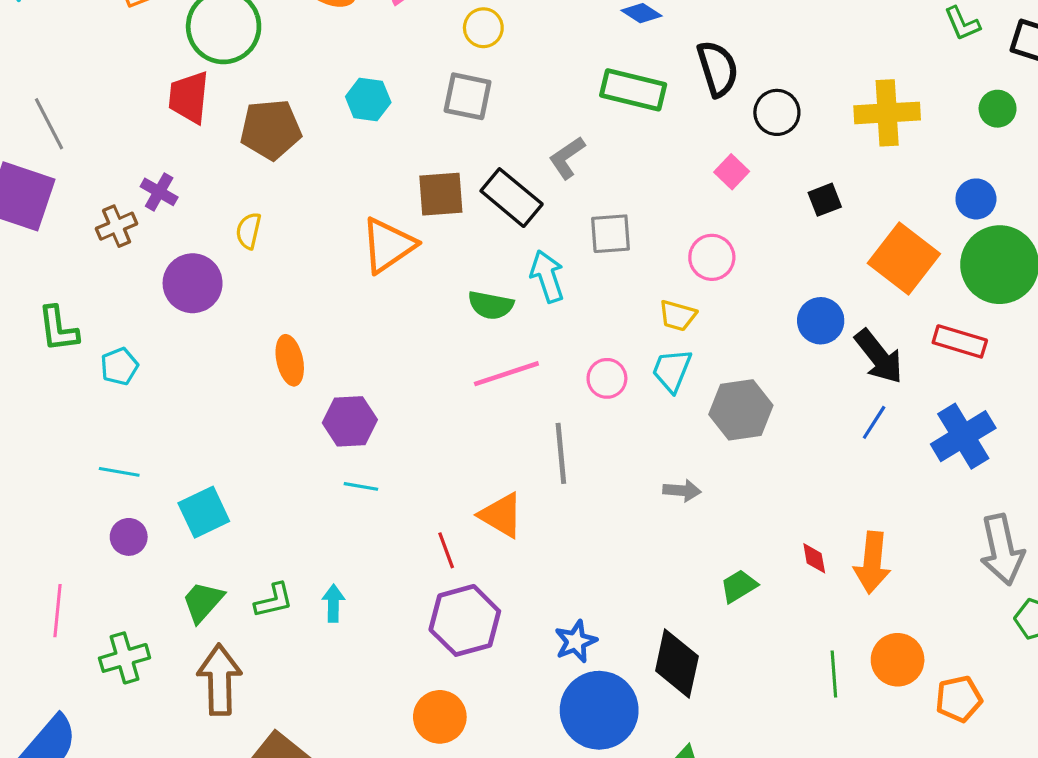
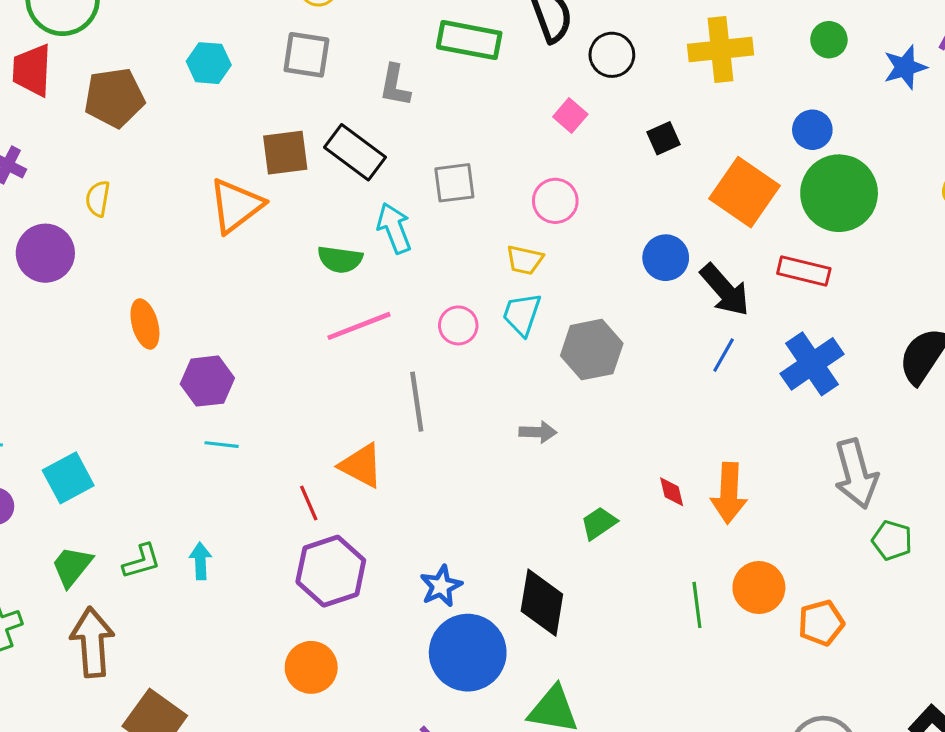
gray L-shape: (567, 158) -> (395, 85), moved, turned -42

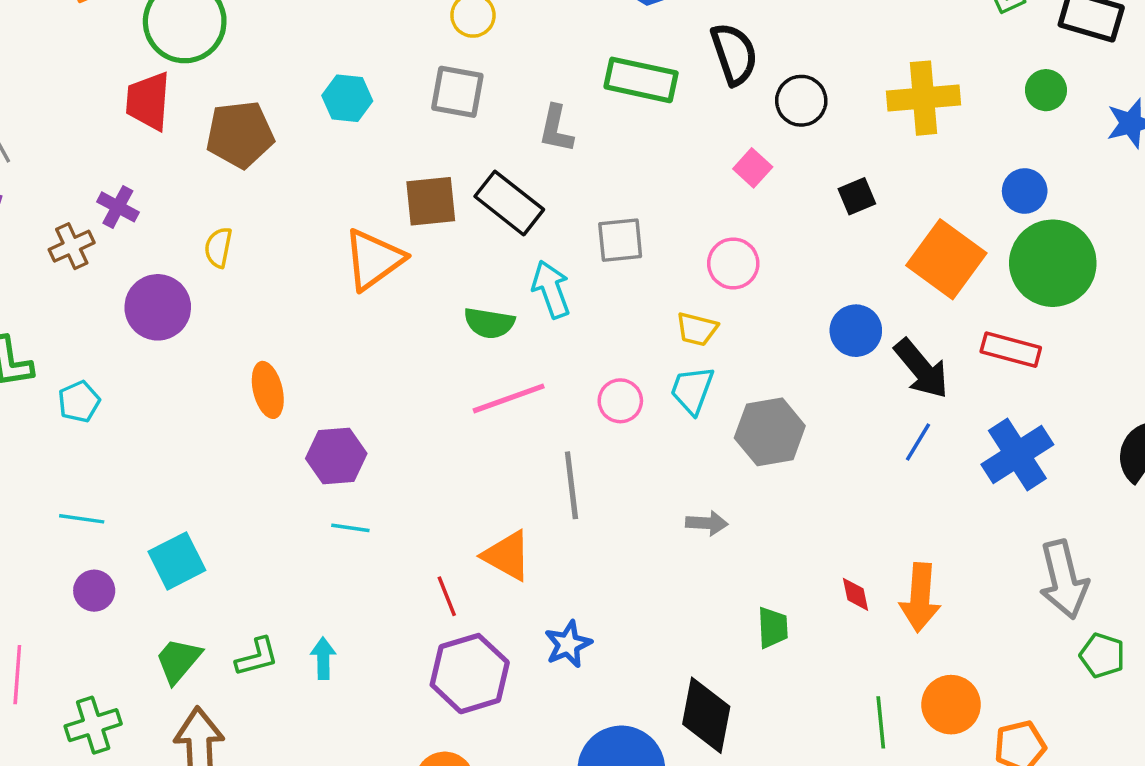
green trapezoid: (599, 523) -> (773, 628), turned 120
blue star: (441, 586) -> (568, 644), moved

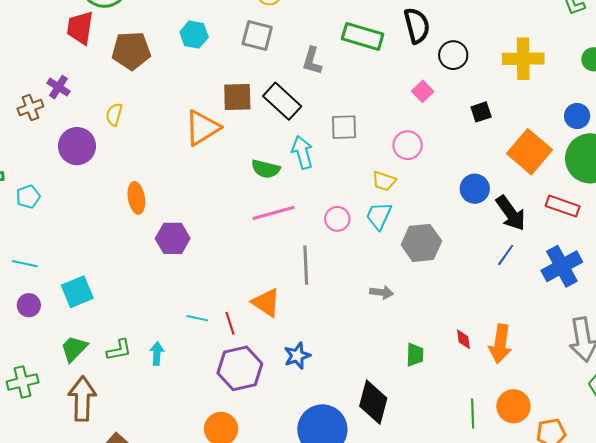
cyan line: (350, 528) -> (197, 318), moved

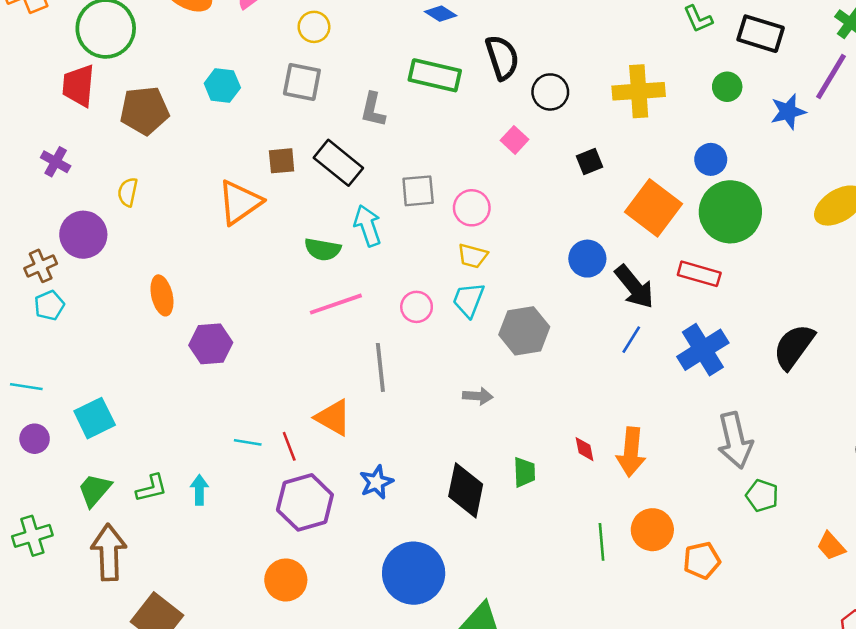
brown square: (237, 97) -> (282, 161), size x0.7
brown cross: (30, 108) -> (41, 266), moved
pink circle: (408, 145) -> (472, 208), moved
cyan pentagon: (28, 197) -> (49, 305), moved
black diamond: (373, 402) -> (466, 490), moved

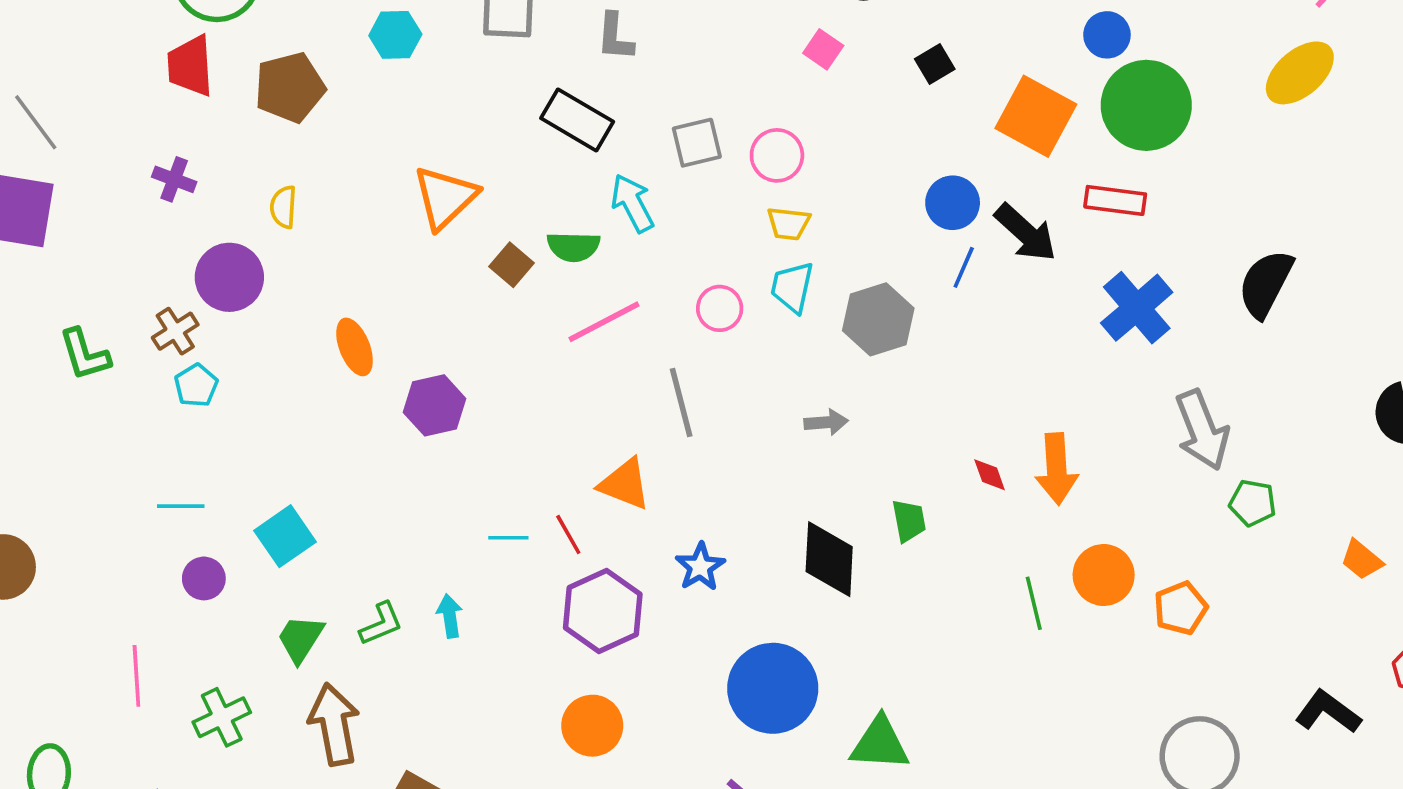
brown square: (282, 161) -> (512, 265), moved, turned -36
blue line: (631, 340) -> (964, 267), moved

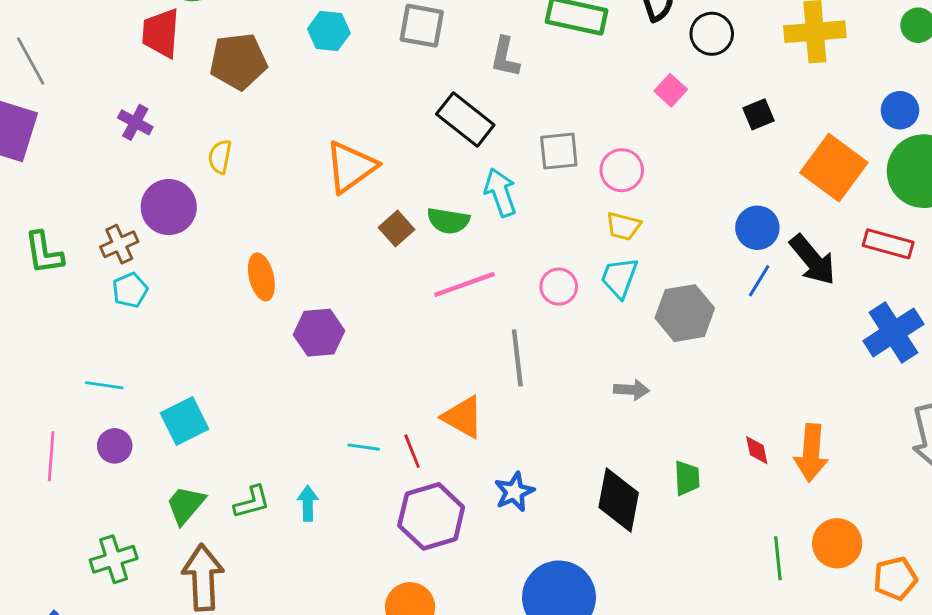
pink line: (136, 676) -> (51, 456), moved

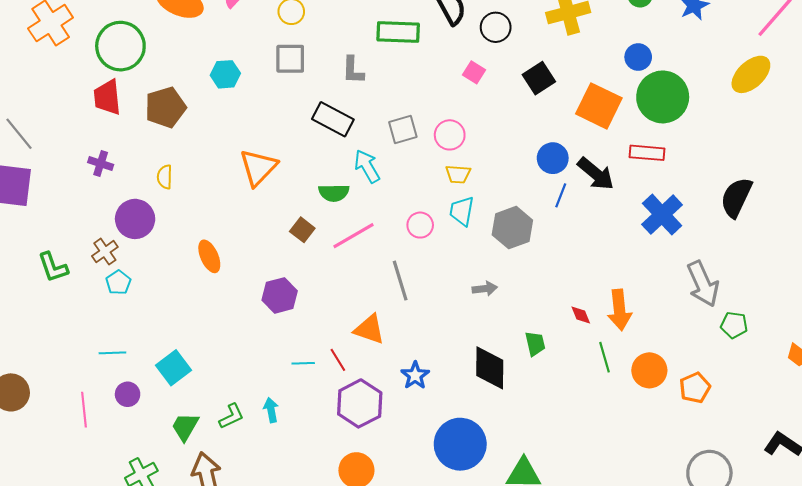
black square: (758, 114) -> (539, 78), size x1.4
brown square: (397, 228) -> (302, 230), moved
purple hexagon: (319, 333) -> (280, 295), moved
green line: (778, 558) -> (605, 357), moved

